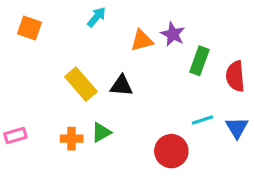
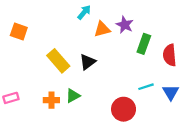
cyan arrow: (97, 17) -> (84, 12), moved
orange square: (30, 28) -> (19, 32), moved
black triangle: (121, 86) -> (88, 62), turned -42

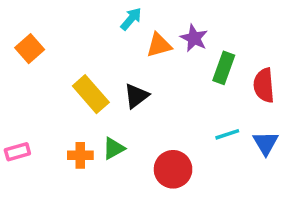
orange square: (19, 32) -> (30, 49), turned 30
red circle: (124, 109) -> (173, 169), moved

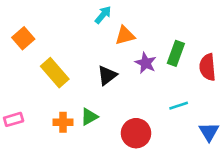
purple star: (194, 38) -> (146, 63), moved
yellow rectangle: (91, 94) -> (55, 73), moved
blue triangle: (266, 143) -> (209, 132), moved

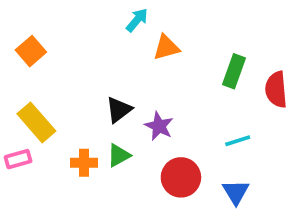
purple star: (146, 63) -> (159, 126), moved
yellow rectangle: (55, 73) -> (36, 122), moved
black triangle: (107, 75) -> (119, 110), moved
blue triangle: (209, 132) -> (236, 192), moved

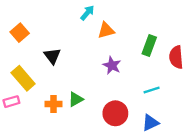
black triangle: (119, 110) -> (52, 56), moved, turned -30
purple star: (159, 126) -> (112, 65), moved
blue triangle: (236, 192) -> (150, 123), turned 36

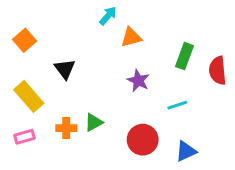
cyan line: (152, 90) -> (177, 105), moved
pink rectangle: (11, 102) -> (24, 137), moved

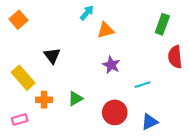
orange square: (24, 40) -> (18, 20), moved
green rectangle: (184, 56) -> (162, 24), moved
orange cross: (66, 128) -> (44, 100), moved
pink rectangle: (24, 137) -> (20, 119), moved

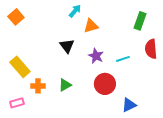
black triangle: (52, 56) -> (67, 46), moved
cyan line: (143, 85) -> (123, 59), moved
red circle: (115, 112) -> (105, 84), moved

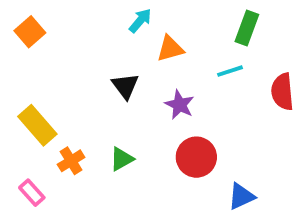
green rectangle: (140, 21) -> (247, 28), moved
cyan line: (123, 59) -> (230, 71), moved
orange cross: (38, 86) -> (71, 161), turned -32
pink rectangle: (17, 103) -> (32, 193), turned 64

